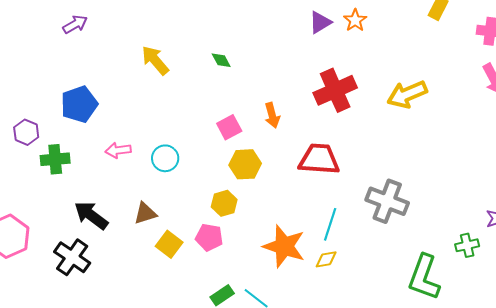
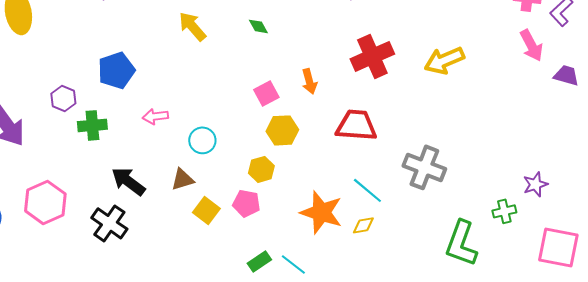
cyan circle: (165, 158) -> (202, 140), moved
cyan line: (330, 224) -> (367, 190), turned -68

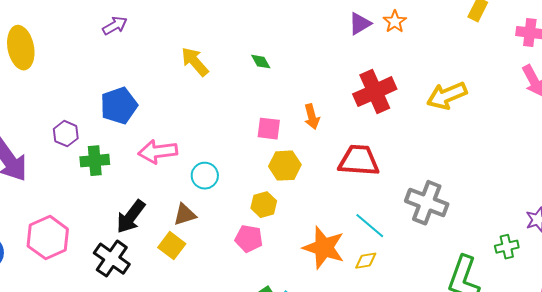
pink square: (266, 93) -> (269, 129), turned 35
pink arrow: (155, 116) -> (158, 152), size x1.5
black arrow: (128, 181) -> (131, 217), turned -90
yellow square: (206, 210) -> (172, 246), moved

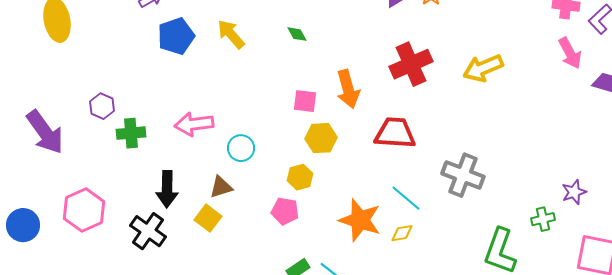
blue pentagon: (119, 106) -> (176, 36), moved
orange arrow: (312, 117) -> (348, 89), size x1.5
black arrow: (131, 217) -> (167, 189), turned -36

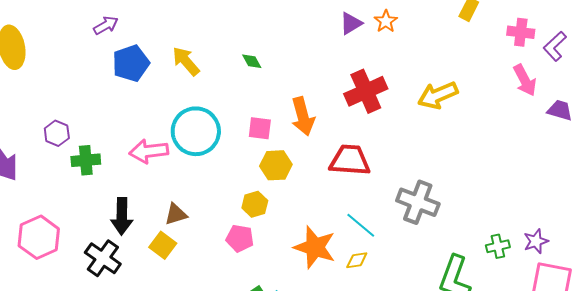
cyan circle: (241, 148) -> (196, 131), moved, size x1.8
purple star: (574, 192) -> (536, 241), moved

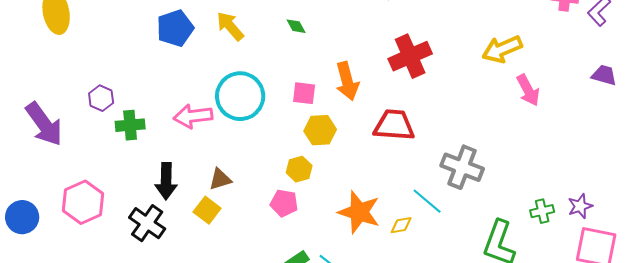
pink arrow: (525, 80) -> (528, 90), moved
yellow arrow: (438, 95) -> (502, 49), moved
cyan line: (361, 225) -> (427, 201), moved

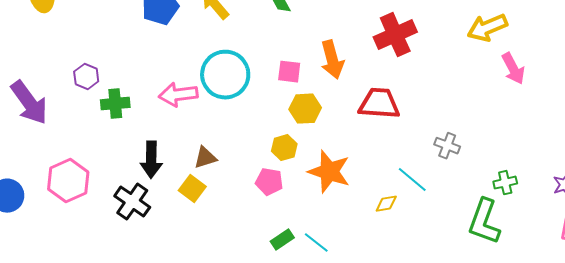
gray cross: (462, 167) -> (447, 146), size x0.6
green cross: (542, 211) -> (505, 183), moved
orange star: (359, 212) -> (329, 172), moved

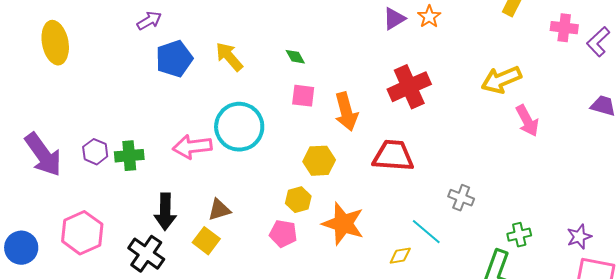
pink square: (289, 72) -> (303, 96), moved
purple hexagon: (86, 77) -> (95, 152), moved

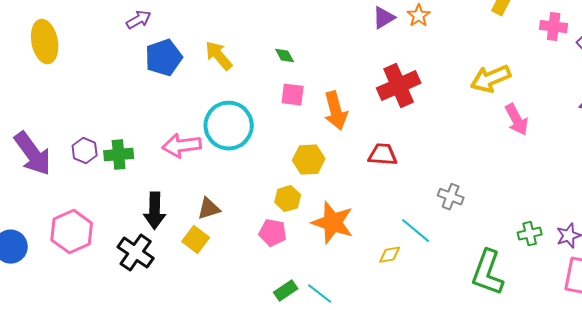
red trapezoid: (393, 156) -> (383, 155), size x0.7
green cross: (519, 235) -> (530, 234), moved

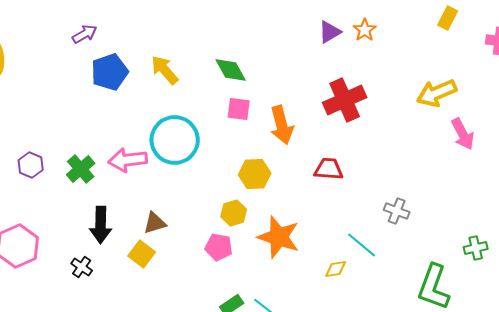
green diamond: (285, 56) -> (231, 70), size x1.6
green cross: (119, 155) -> (81, 169), moved, turned -36
black cross: (136, 253) -> (82, 267), size x0.6

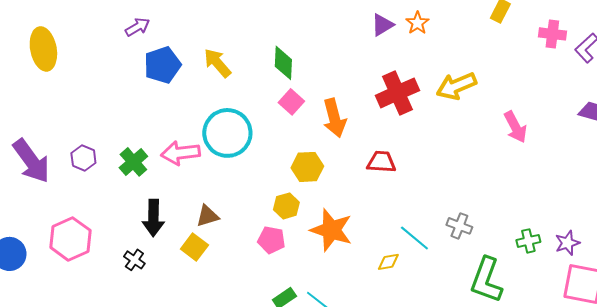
green diamond: (231, 70) -> (283, 63), turned 32
yellow arrow: (437, 93) -> (456, 86), moved
pink square: (239, 109) -> (291, 102), turned 35
gray cross: (397, 211) -> (459, 226), moved

